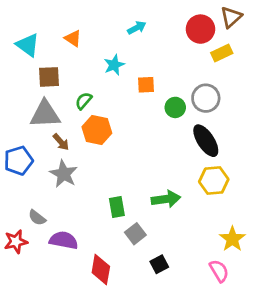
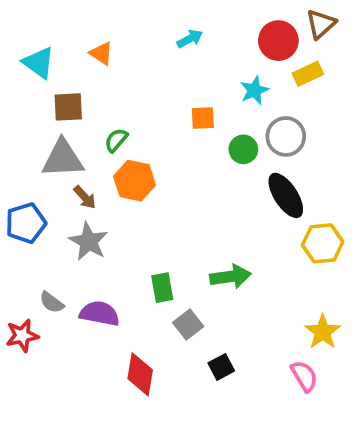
cyan star: (114, 65) -> (254, 90), moved
yellow hexagon: (214, 181) -> (323, 243), moved
purple semicircle: (64, 240) -> (100, 313), moved

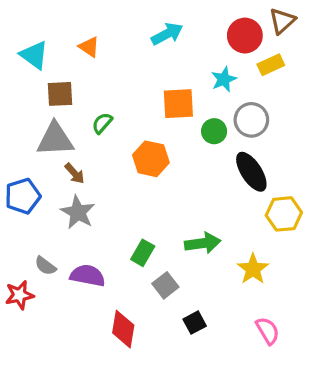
cyan arrow: (190, 39) -> (167, 34), size x1.4
orange square: (203, 118) -> (178, 104), size x1.5
orange hexagon: (135, 181) -> (151, 159), moved
green rectangle: (162, 288) -> (143, 253), turned 40
yellow star: (323, 332) -> (253, 269), moved

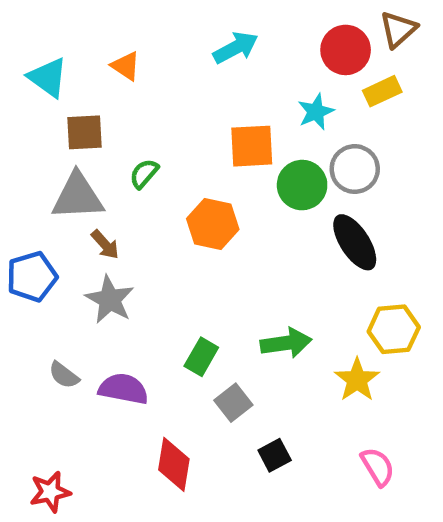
green circle: (214, 131) -> (302, 185), size x1.4
yellow hexagon: (284, 214) -> (394, 329), moved
red star: (19, 295) -> (50, 492), moved

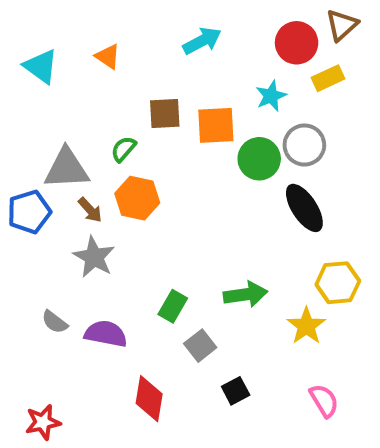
brown square: (85, 132) -> (165, 114), moved
orange hexagon: (213, 224) -> (137, 198), moved
blue pentagon: (32, 277) -> (29, 212), moved

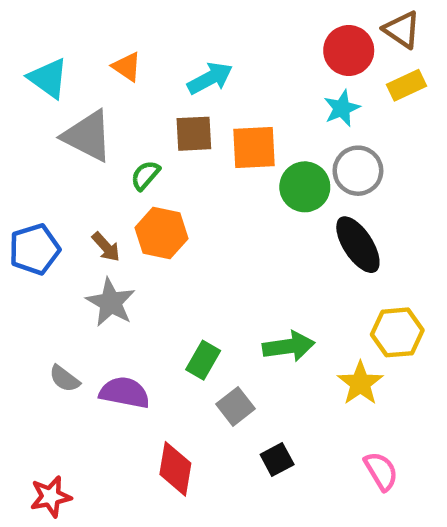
brown triangle: (342, 25) -> (402, 30), turned -44
cyan arrow: (202, 41) -> (210, 78), moved
yellow rectangle: (328, 78) -> (406, 85), moved
cyan star: (271, 96) -> (342, 108), moved
gray triangle: (66, 169) -> (88, 136), moved, turned 30

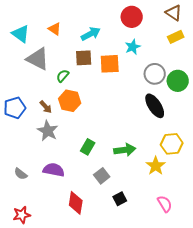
red circle: (349, 50) -> (132, 17), moved
cyan star: (342, 108) -> (133, 47), moved
green circle: (305, 187) -> (178, 81), moved
green rectangle: (203, 360) -> (88, 147), moved
gray semicircle: (64, 379) -> (21, 174), moved

